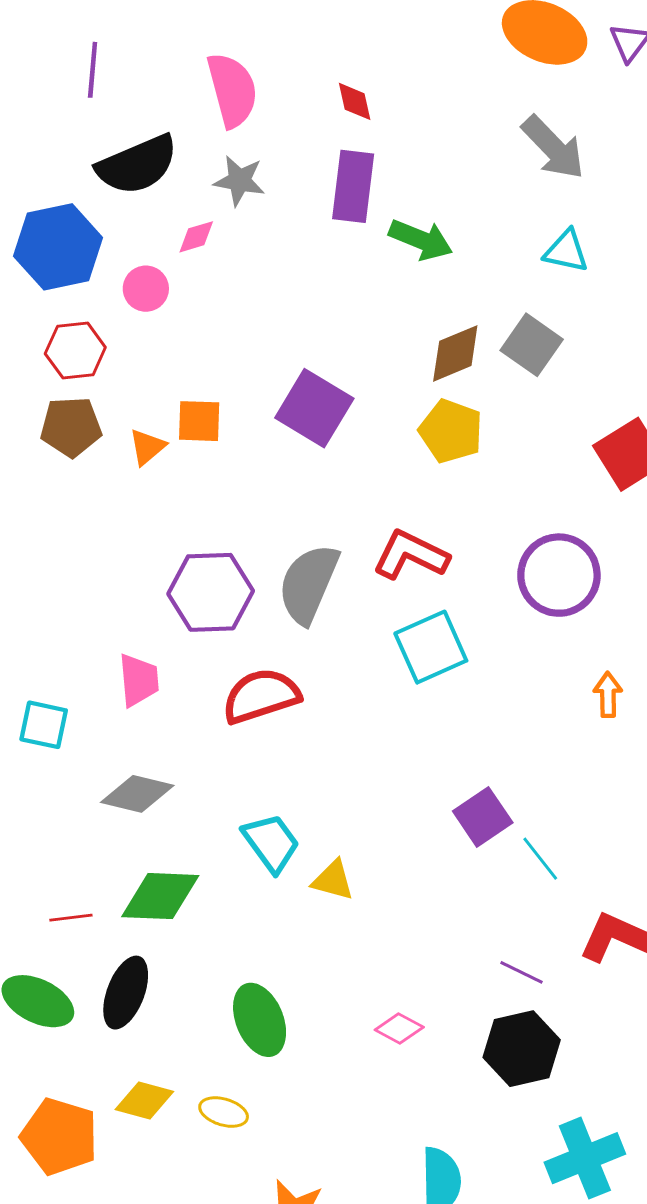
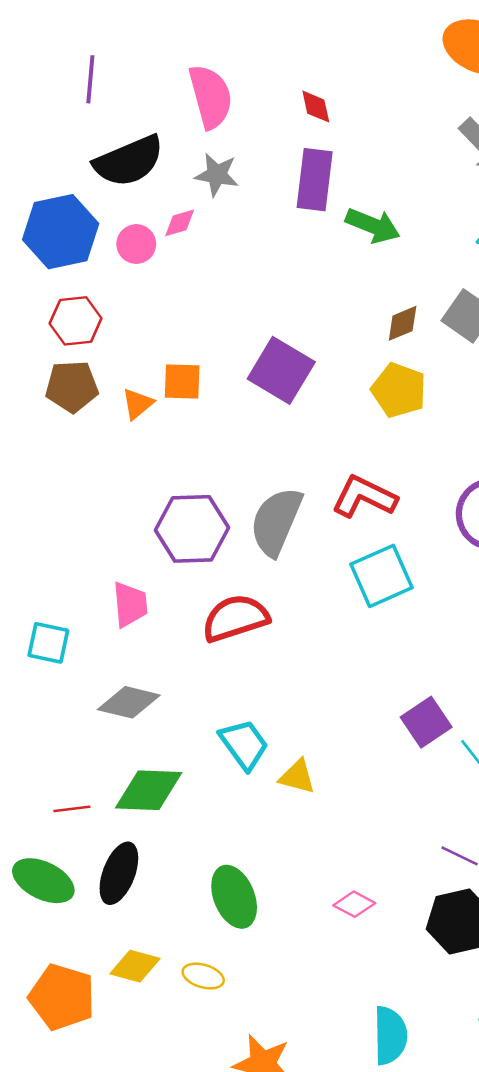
pink circle: (146, 289) -> (136, 244), moved
brown diamond: (455, 353) -> (403, 323), size x0.7

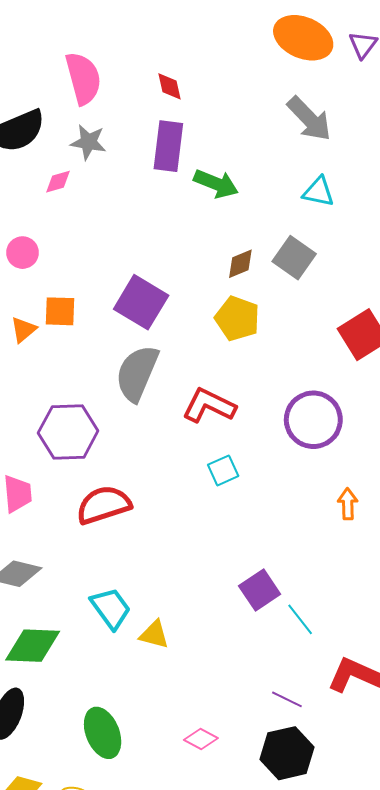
pink circle: (136, 244) -> (23, 253), moved
gray semicircle: (276, 521) -> (137, 373), moved
cyan square: (381, 576) -> (223, 470), size x0.6

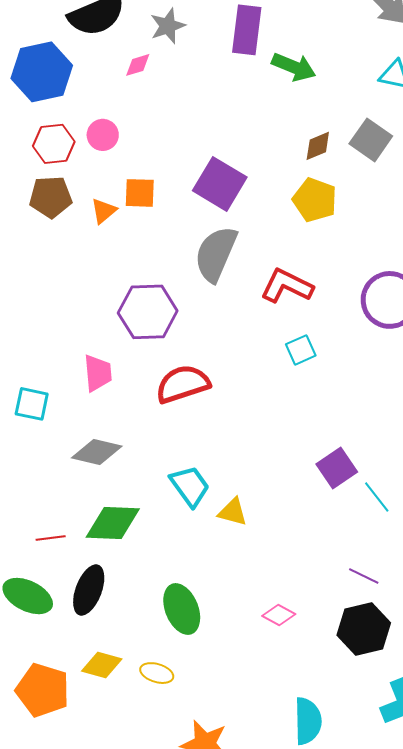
gray star: (88, 142) -> (168, 26), turned -30

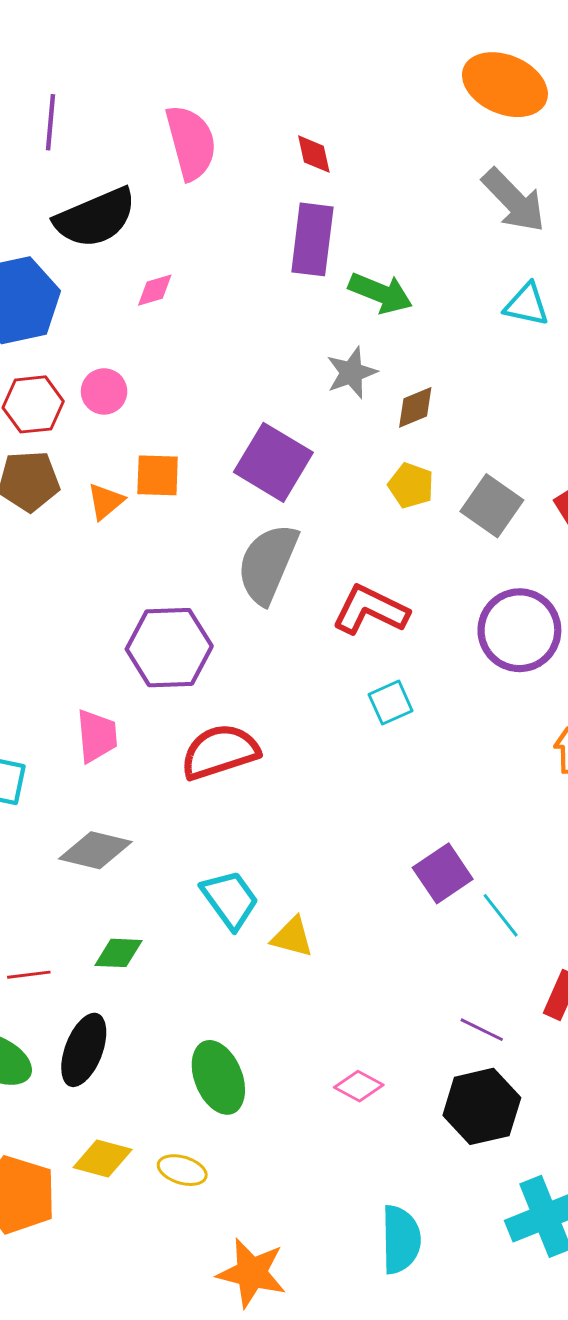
gray star: (168, 26) -> (352, 373), moved
gray square: (371, 140) -> (492, 506), moved
yellow pentagon: (315, 200) -> (411, 485), size x0.7
green diamond: (113, 523) -> (119, 953), size x0.6

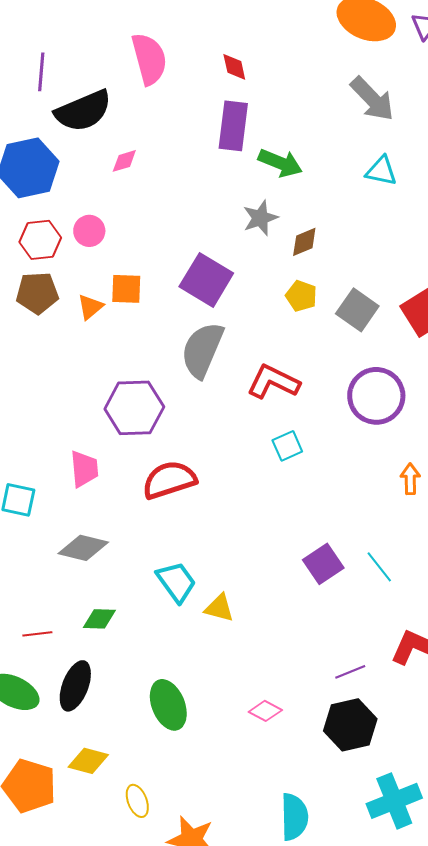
purple line: (50, 122) -> (41, 72), moved
cyan line: (501, 915) -> (379, 567), moved
purple line: (482, 1030) -> (350, 672), turned -48
yellow ellipse: (182, 1170) -> (137, 801), moved, turned 52

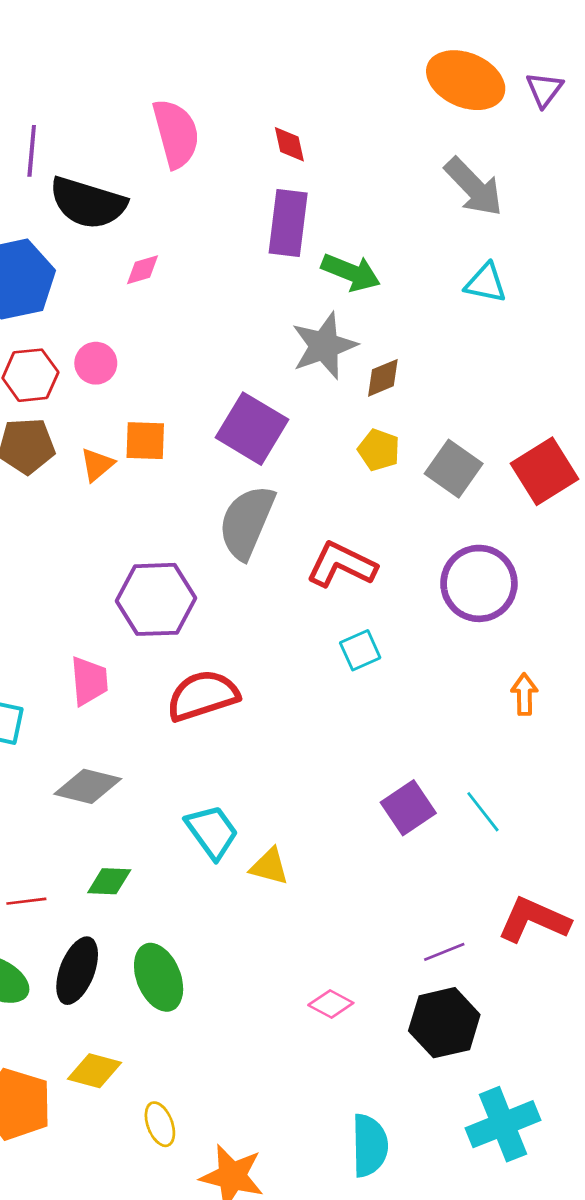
black semicircle: (83, 111) -> (88, 203), turned 40
gray star: (260, 218) -> (324, 346), size x1.4
green ellipse: (168, 705) -> (159, 977), moved

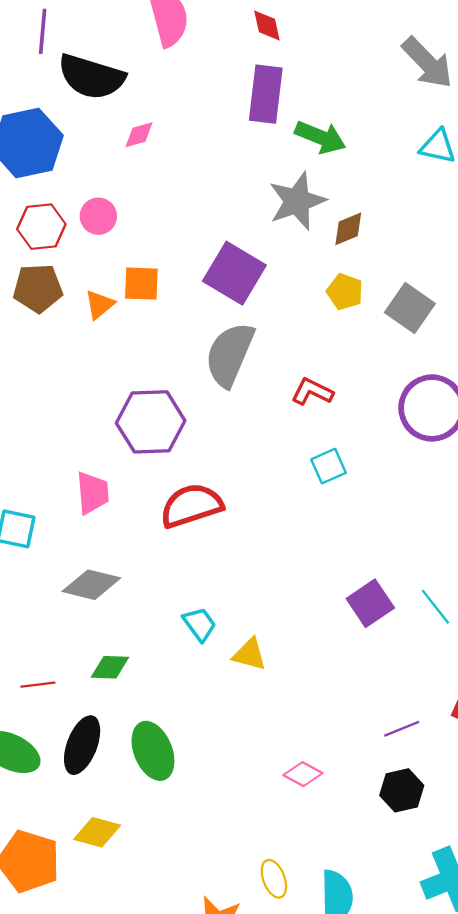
red L-shape: (341, 565) -> (312, 392), size x0.7
cyan trapezoid: (212, 832) -> (199, 624), size x0.7
black hexagon: (444, 1023) -> (402, 790), size x0.7
yellow ellipse: (160, 1124) -> (274, 879), moved

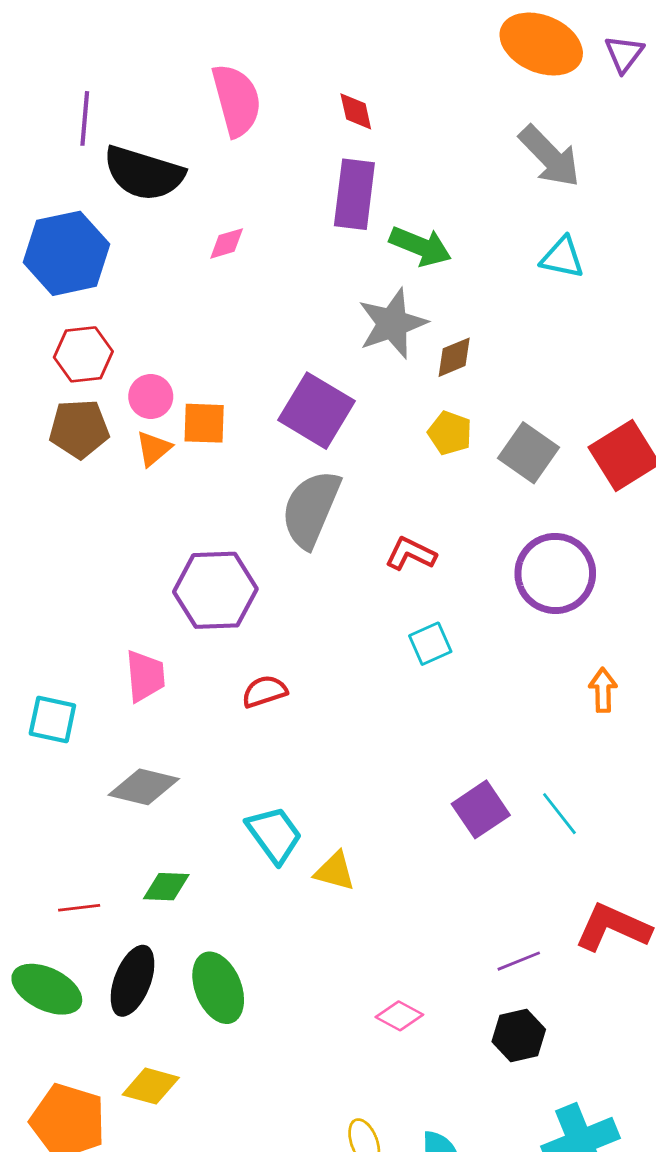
pink diamond: (139, 135) -> (227, 243), moved
pink circle: (98, 216) -> (151, 397), moved
red semicircle: (191, 506) -> (265, 691), size x0.6
cyan trapezoid: (199, 624) -> (274, 835), size x1.4

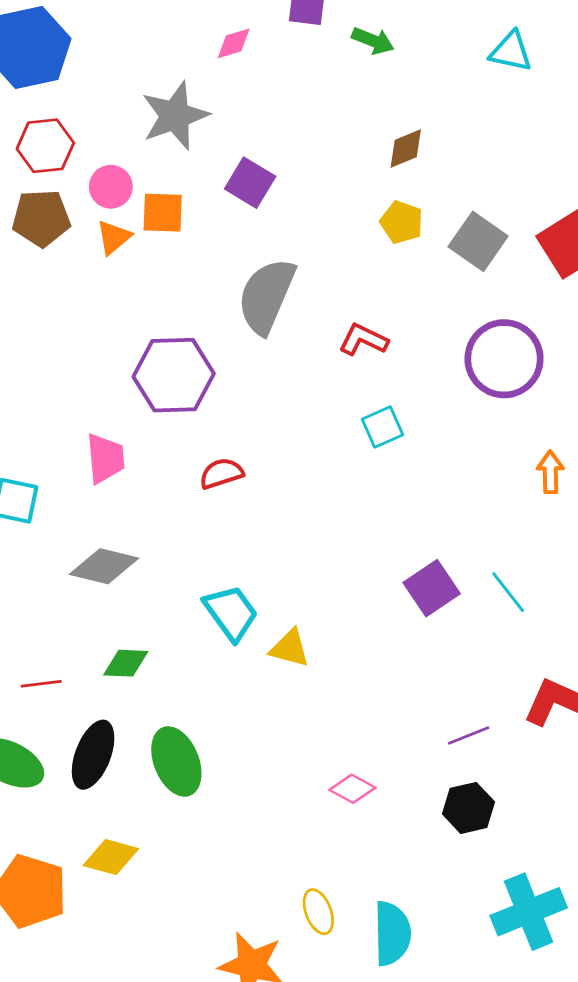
pink diamond: (227, 243) -> (234, 43), moved
green arrow: (420, 246) -> (373, 41), size x0.7
gray star: (392, 323) -> (175, 116), moved
purple square: (316, 411) -> (250, 183), moved, size x0.7

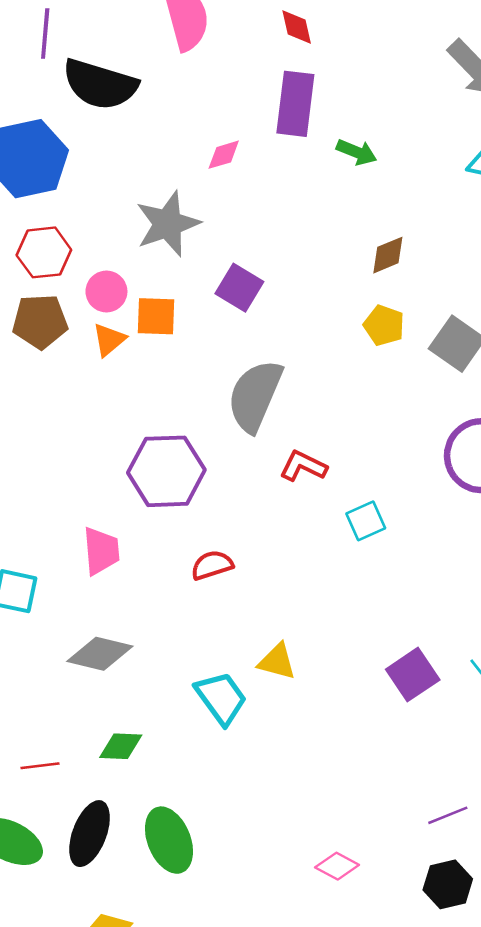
red L-shape: (363, 340) -> (303, 466), moved
yellow triangle: (290, 648) -> (277, 662), moved

